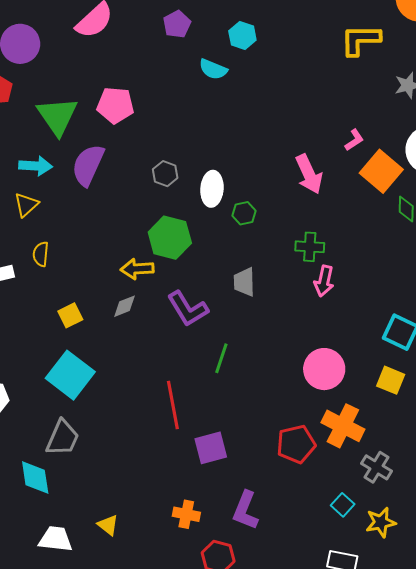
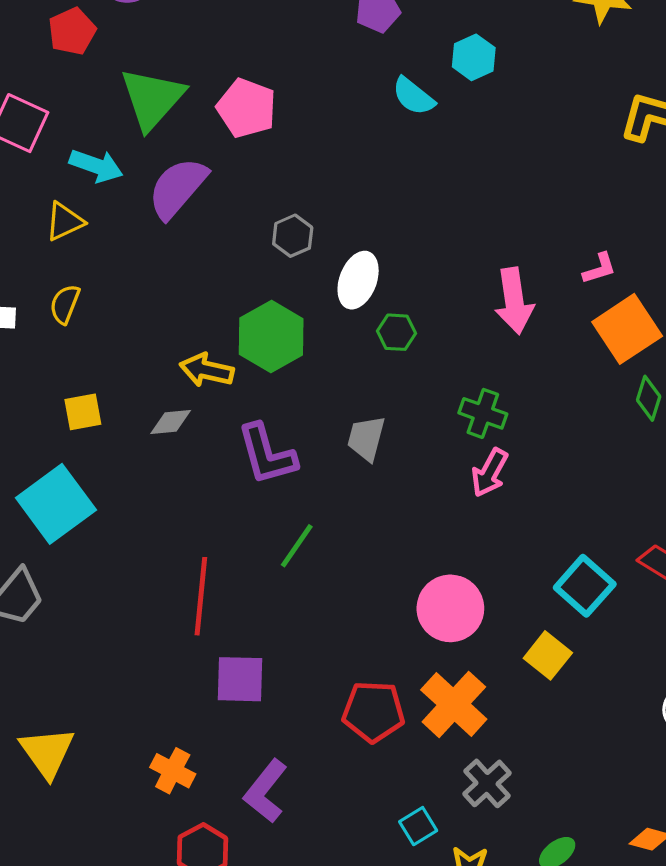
yellow triangle: (108, 525) -> (47, 752), size x1.6

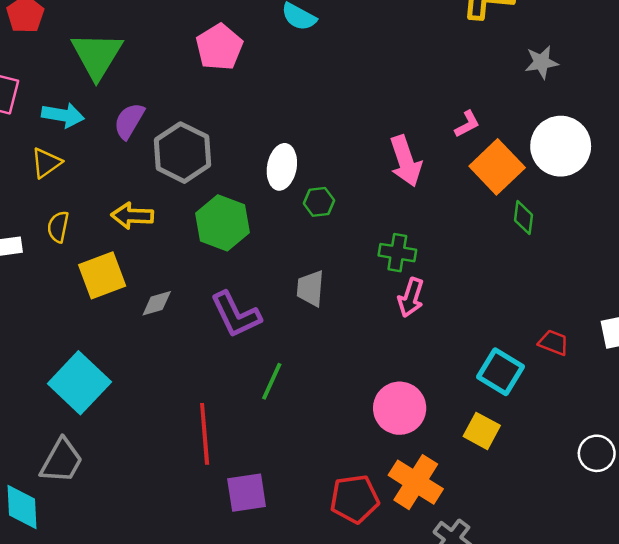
pink pentagon: (247, 108) -> (219, 47), moved, turned 30
purple semicircle: (178, 188) -> (129, 121), size x0.7
gray hexagon: (293, 236) -> (182, 153), moved, size x1.8
yellow arrow: (207, 370) -> (132, 216), moved
yellow square: (83, 412) -> (102, 275), moved, size x1.5

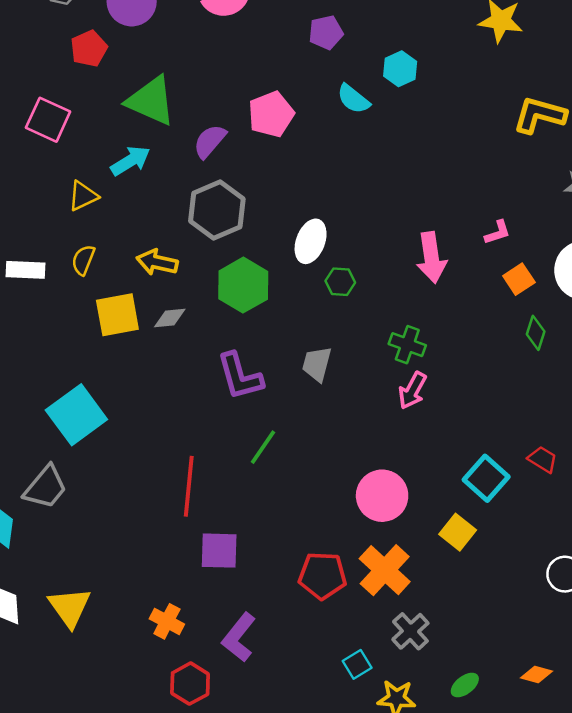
green triangle: (97, 55) -> (151, 101), turned -48
cyan arrow: (63, 115) -> (130, 161), moved, turned -51
purple semicircle: (129, 121) -> (210, 141), moved
orange square: (497, 167) -> (519, 279), size x0.6
gray diamond: (157, 303) -> (170, 318), moved

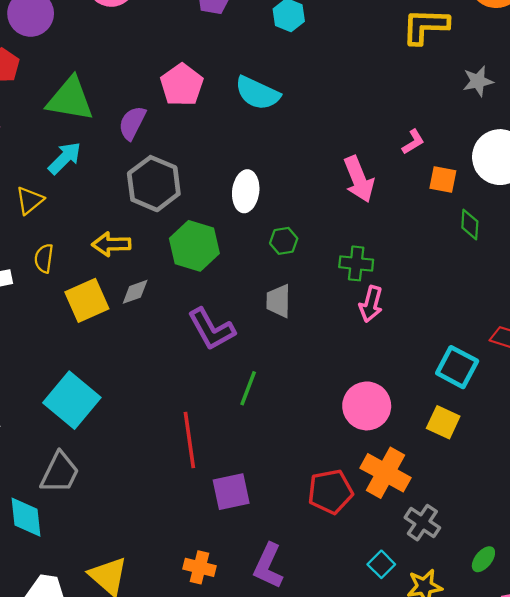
cyan semicircle: (353, 99) -> (257, 93), moved, size x1.4
orange square: (519, 279) -> (443, 180), turned -32
green hexagon: (340, 282) -> (284, 241), moved

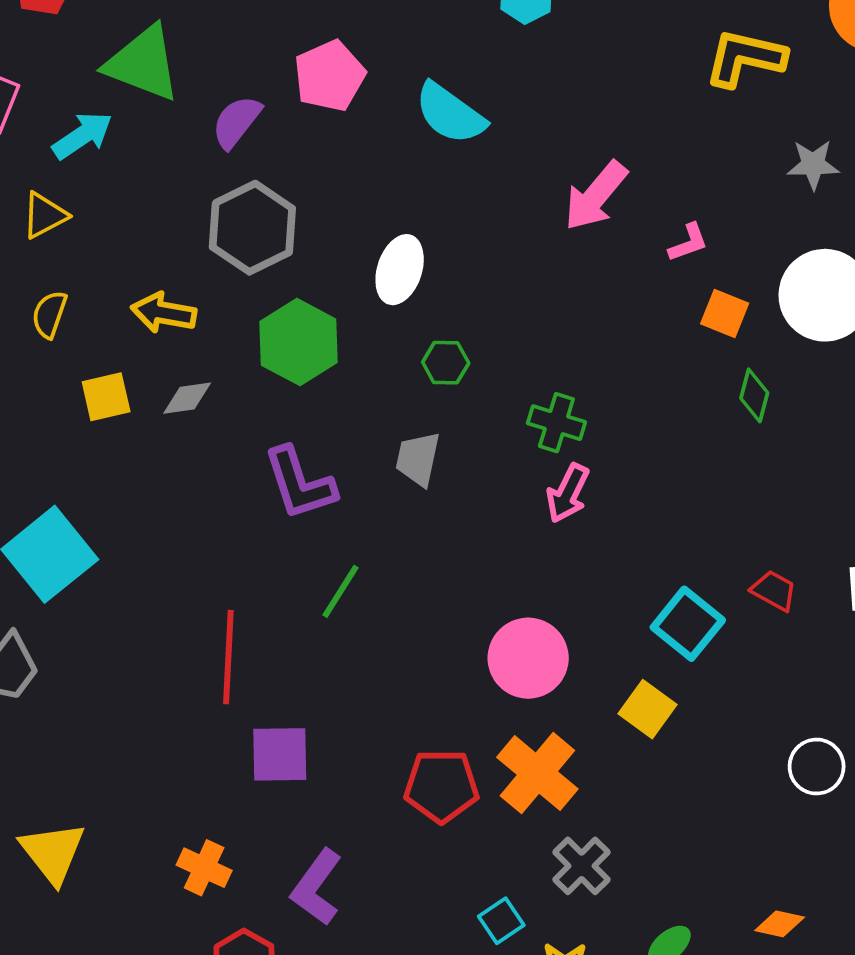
cyan arrow: (65, 158) -> (82, 135), moved
pink arrow: (359, 179) -> (596, 196), moved, turned 51
yellow square: (87, 300) -> (106, 397), size x0.7

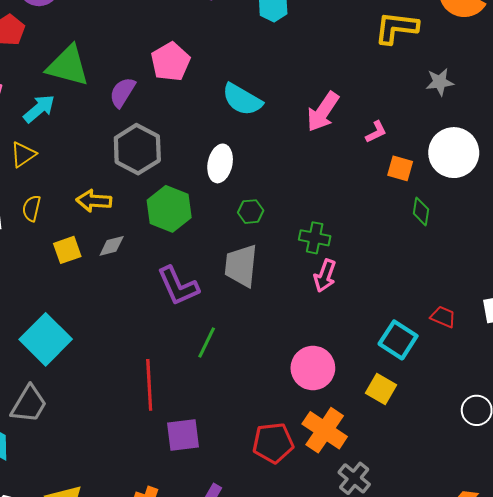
cyan semicircle: (450, 113) -> (242, 100), moved
gray trapezoid: (418, 459) -> (241, 266), size x1.4

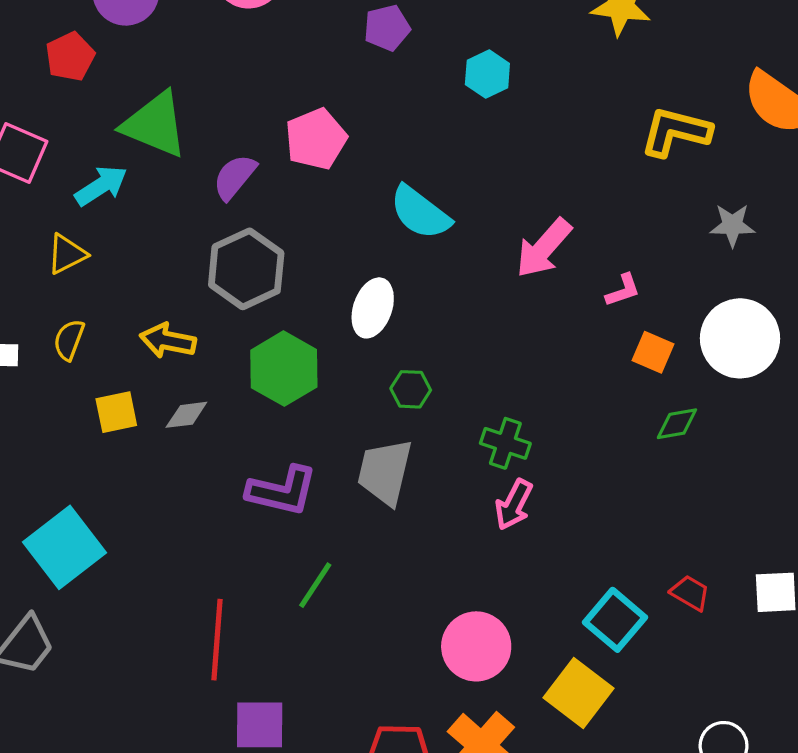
green diamond: (421, 211) -> (677, 424), turned 64
purple L-shape: (178, 286) -> (282, 491), turned -60
yellow square: (381, 389) -> (578, 693), size x1.4

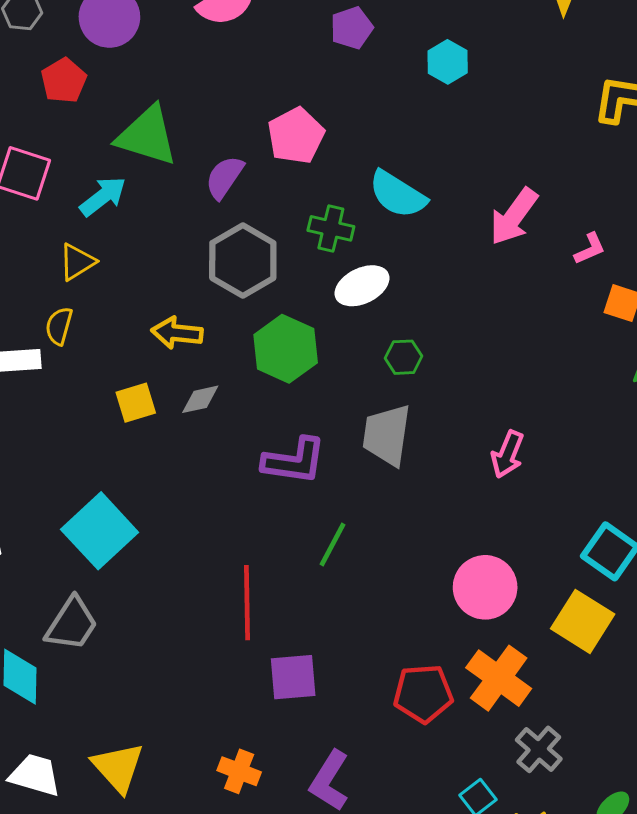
white ellipse: (373, 308) -> (362, 286), turned 50
yellow semicircle: (69, 340) -> (59, 326), moved
green cross: (505, 443) -> (331, 228), moved

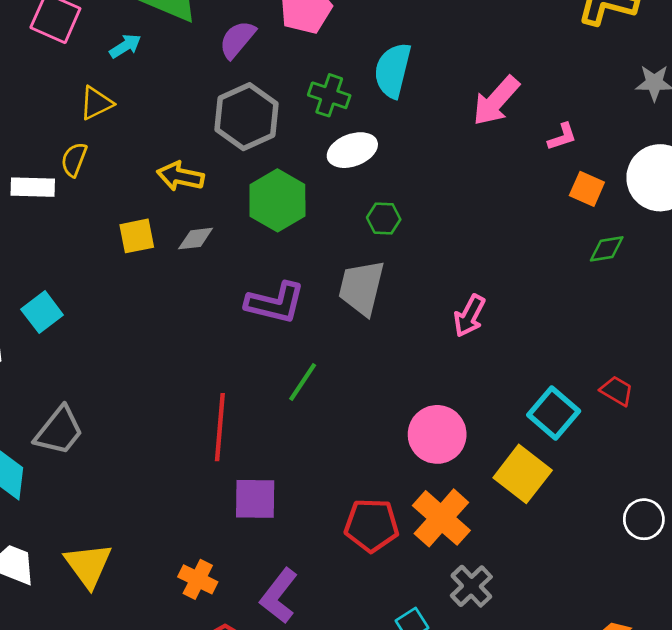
cyan semicircle: (398, 194) -> (393, 70), turned 66
cyan arrow: (103, 196) -> (125, 46), size x0.7
cyan square: (100, 531) -> (42, 312), moved, size x0.6

